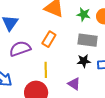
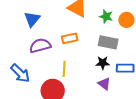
orange rectangle: (49, 39) -> (70, 38), turned 42
purple triangle: (74, 84) -> (104, 84), moved

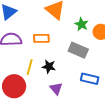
black star: (103, 63) -> (49, 66), moved
purple triangle: (104, 84) -> (56, 89), moved

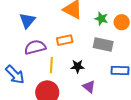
yellow line: (30, 67) -> (51, 65), moved

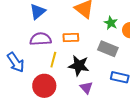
black star: (78, 66) -> (79, 66), size x1.5

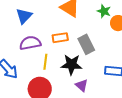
green star: (111, 23) -> (104, 11), moved
gray rectangle: (108, 49) -> (86, 44), moved, turned 48

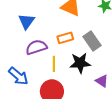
purple triangle: (82, 85) -> (102, 81), moved

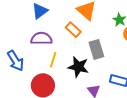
orange rectangle: (65, 38) -> (73, 30), moved, turned 42

